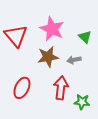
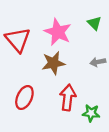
green triangle: (85, 37) -> (94, 23), moved
gray arrow: (74, 60) -> (98, 62), moved

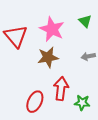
red ellipse: (24, 98) -> (35, 102), moved

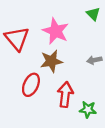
green triangle: (85, 21) -> (93, 14), moved
red ellipse: (35, 102) -> (31, 85), moved

